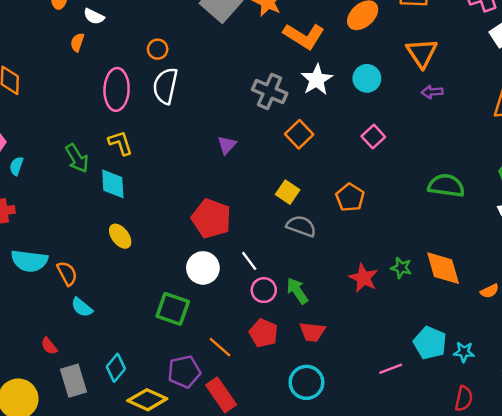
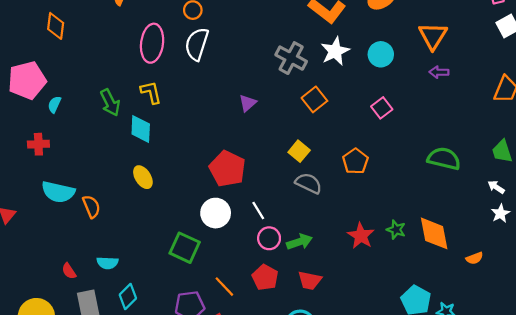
green arrow: (297, 291) -> (299, 242), turned 100
cyan semicircle: (82, 307) -> (108, 263), moved, turned -42

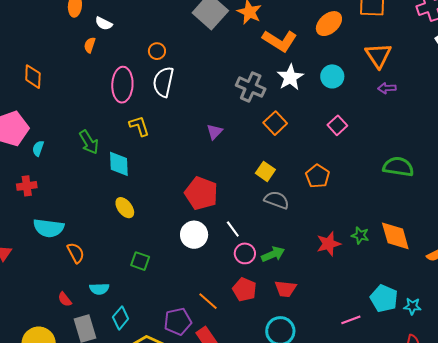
yellow L-shape: (151, 92) -> (139, 126), moved
orange semicircle: (91, 207) -> (76, 253), moved
red star: (361, 236) -> (329, 244), turned 30
green square: (185, 248) -> (140, 261), moved, size x0.7

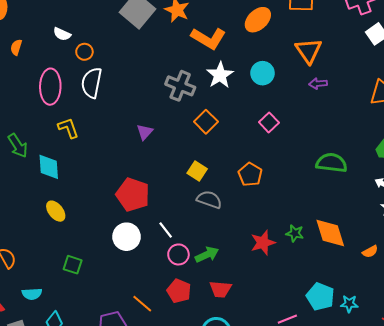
white semicircle: (104, 23) -> (62, 34), moved

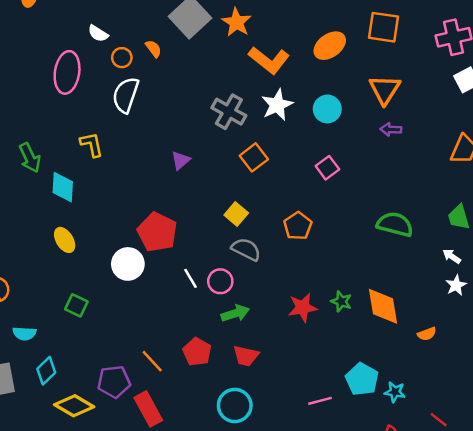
orange semicircle: (16, 47) -> (153, 49), moved, turned 119
pink ellipse: (50, 87) -> (67, 72), moved
white circle: (127, 237) -> (128, 264), moved
pink circle: (178, 254) -> (220, 281), moved

